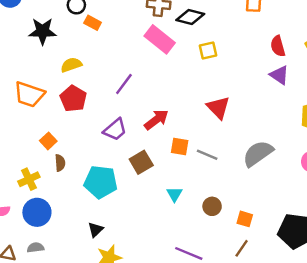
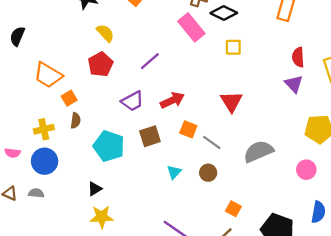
yellow semicircle: (71, 65) -> (105, 33), turned 54
orange trapezoid: (29, 94) -> (48, 75), moved
brown circle: (212, 206) -> (208, 173), moved

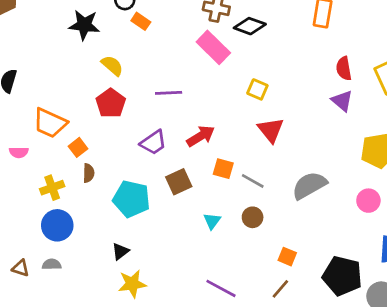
yellow square: (233, 47) -> (257, 89), moved, turned 30
purple line: (150, 61) -> (169, 93), turned 45
pink semicircle: (13, 153) -> (19, 152), moved

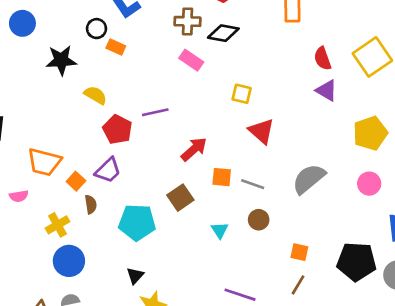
pink rectangle: (213, 47) -> (191, 60), size x0.7
red pentagon: (111, 103) -> (117, 129), moved
purple trapezoid: (153, 143) -> (108, 170), moved

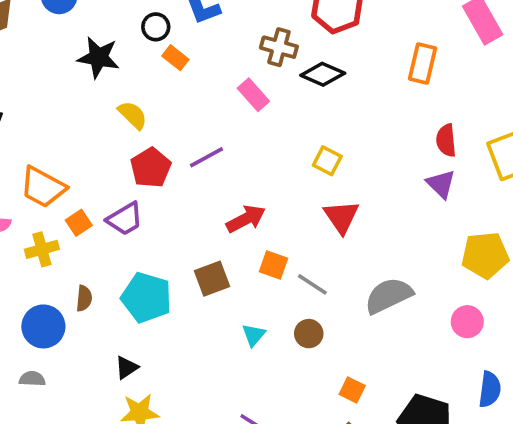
pink rectangle: (191, 60) -> (253, 95), moved
purple line: (155, 112) -> (206, 157), turned -30
brown semicircle: (91, 204) -> (84, 298), moved
yellow cross: (58, 225) -> (42, 249), moved

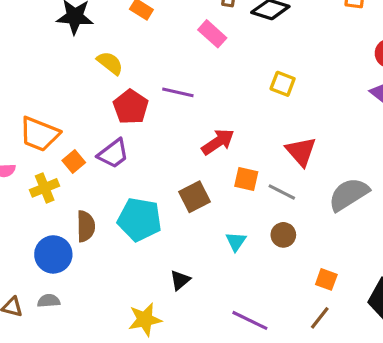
purple line: (206, 157) -> (178, 92), turned 48
red triangle: (341, 217) -> (301, 152), moved
brown semicircle: (84, 298) -> (86, 226), size x1.4
black triangle: (126, 368) -> (180, 280), moved

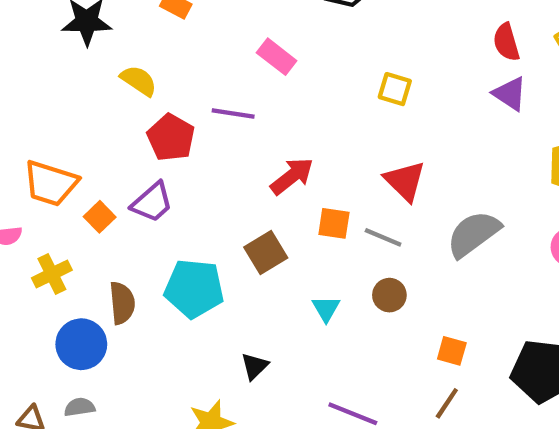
pink rectangle: (212, 34) -> (277, 57), moved
yellow square: (283, 84) -> (395, 89), moved
yellow cross: (45, 188) -> (52, 274), moved

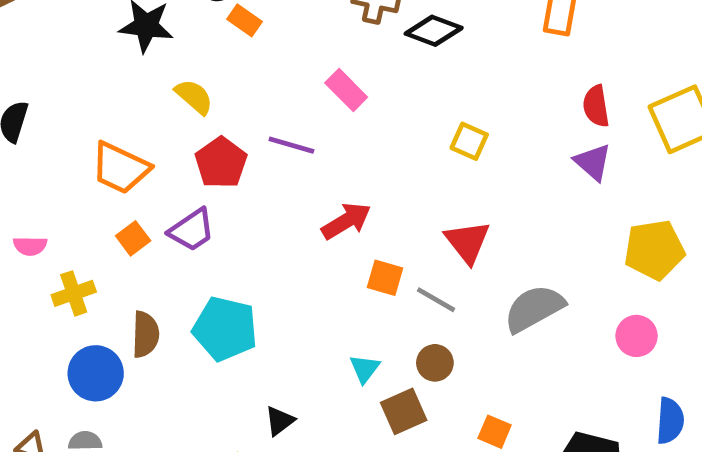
orange trapezoid: (51, 183) -> (120, 168), moved
brown square: (266, 253) -> (404, 411), moved

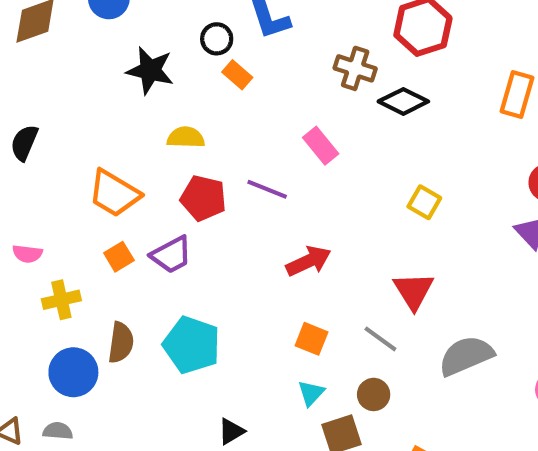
yellow semicircle: (194, 97) -> (186, 137), turned -45
red pentagon: (221, 163) -> (203, 198), turned -30
orange square: (385, 278) -> (311, 339), moved

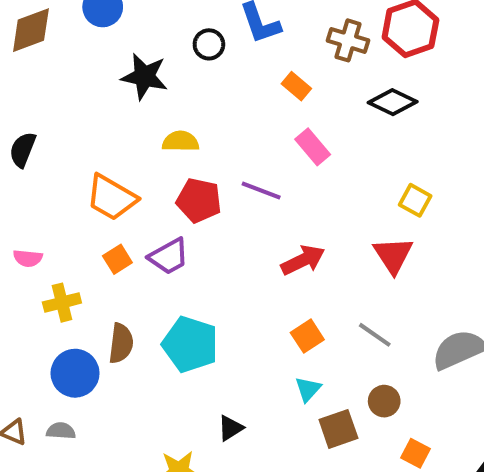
brown cross: (355, 68) -> (348, 40), moved
orange rectangle: (237, 75) -> (296, 86), moved
red triangle: (413, 291) -> (393, 255), moved
orange square: (311, 339) -> (307, 336), turned 36
brown circle: (374, 394) -> (384, 401), moved

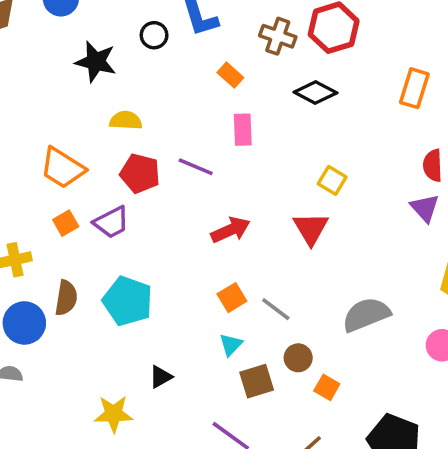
pink rectangle: (313, 147) -> (243, 130), turned 36
gray line: (375, 335) -> (276, 309), moved
orange square: (415, 453) -> (327, 387), moved

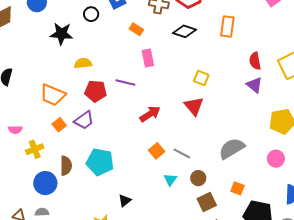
orange rectangle: (414, 88) -> (227, 27), moved
cyan triangle: (231, 345) -> (170, 180), moved
brown square: (257, 381) -> (207, 202), moved
orange square: (327, 387) -> (237, 188), moved

